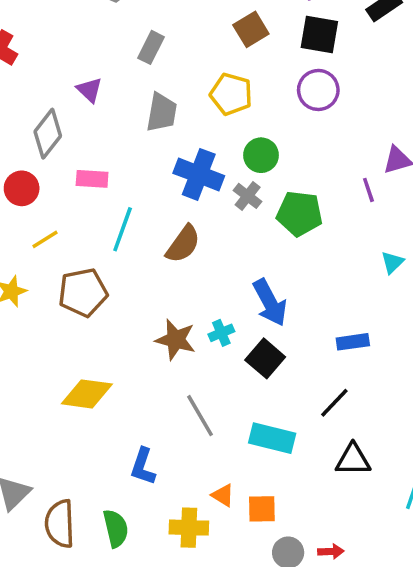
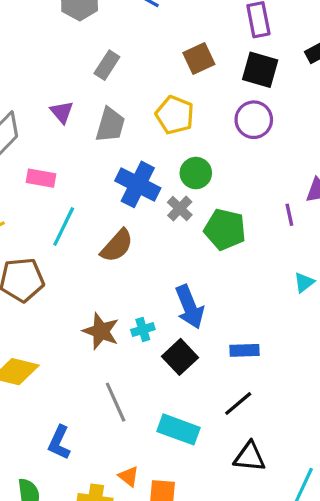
purple triangle: (89, 90) -> (62, 112), moved
blue rectangle: (353, 342) -> (244, 350), moved

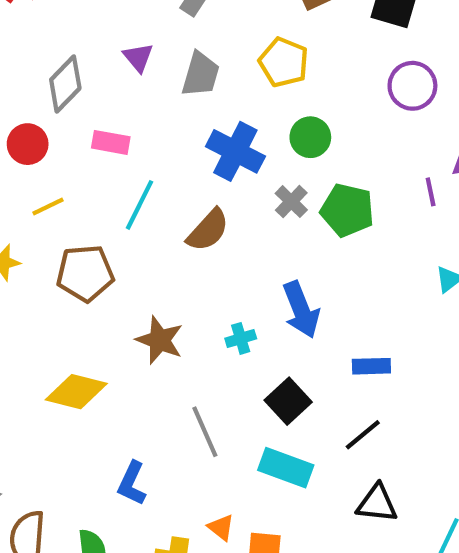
purple circle: (254, 120) -> (412, 86), moved
gray cross: (180, 209) -> (291, 202), moved
brown star: (101, 331) -> (160, 340), moved
black square: (180, 357) -> (288, 401), moved

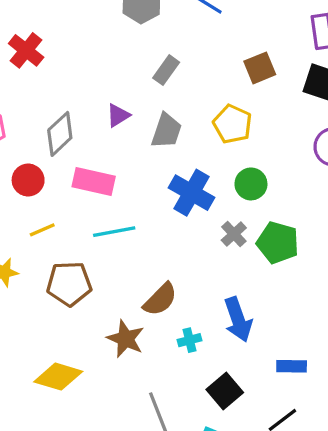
purple triangle: (138, 57) -> (118, 115), turned 35
pink rectangle: (111, 142) -> (94, 181), size x1.4
cyan line: (140, 205) -> (114, 232), turned 51
brown semicircle: (208, 230) -> (160, 299), moved

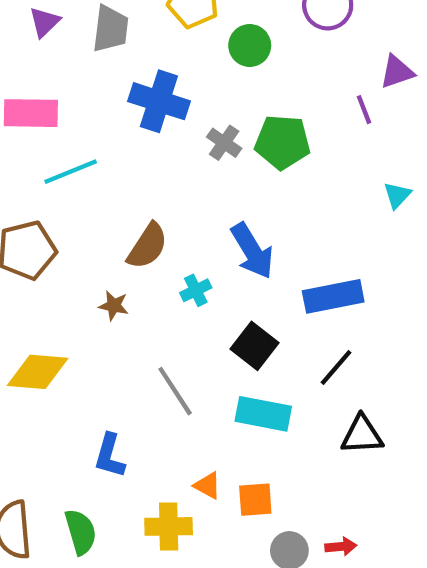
green circle: (251, 184) -> (250, 45), moved
brown star: (126, 339) -> (114, 306), size x0.6
blue rectangle: (292, 366) -> (333, 296), size x1.5

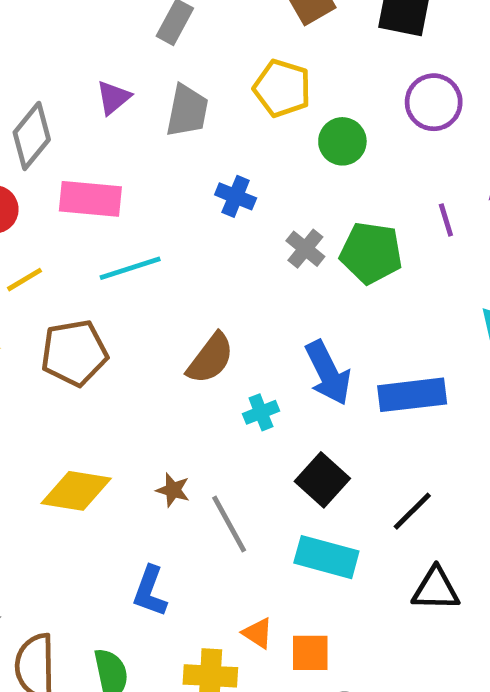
blue cross: (159, 101) -> (236, 196), size x0.6
purple line: (364, 110) -> (446, 220), moved
blue rectangle: (333, 296) -> (412, 395), moved
brown star: (114, 306) -> (173, 490), moved

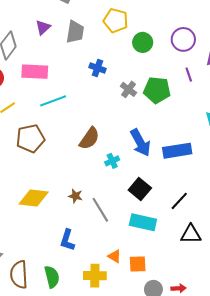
purple circle: (434, 102) -> (183, 39), moved

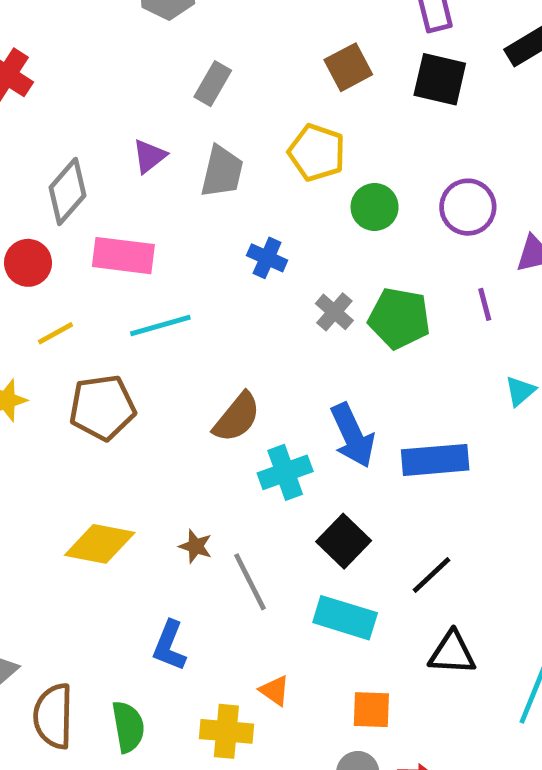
purple line: (189, 75) -> (485, 304), moved
cyan cross: (112, 161) -> (285, 472), size x1.5
orange square: (138, 264) -> (371, 710), moved

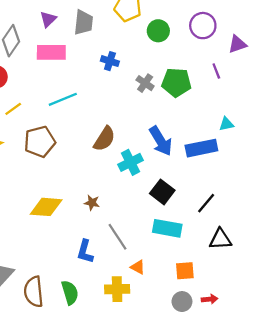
pink rectangle: (123, 256) -> (51, 52), moved
cyan triangle: (520, 391) -> (226, 124), moved, turned 35
gray line: (250, 582) -> (117, 237), moved

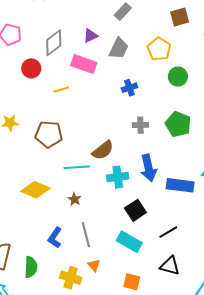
blue cross: (110, 61) -> (129, 88), turned 35
gray cross: (145, 83) -> (140, 125), moved, turned 35
cyan line: (63, 99) -> (77, 167), moved
yellow line: (13, 109) -> (61, 90), moved

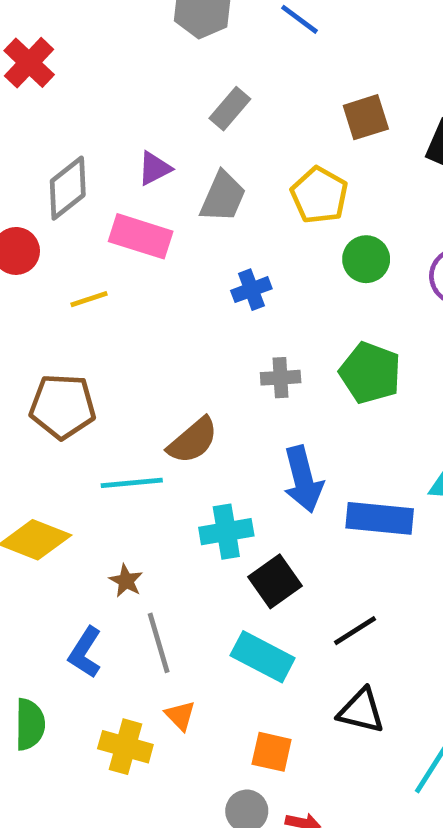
cyan cross: (118, 177) -> (226, 532), moved
brown star: (74, 199) -> (126, 581), moved

